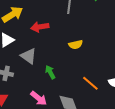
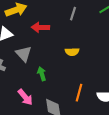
orange line: (90, 83) -> (79, 93), turned 54

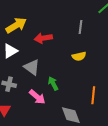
gray line: (73, 14) -> (81, 27), moved
pink arrow: (25, 97) -> (37, 97), moved

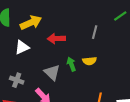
gray triangle: (32, 67) -> (52, 72), moved
green arrow: (53, 83) -> (71, 64), moved

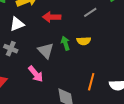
gray line: (95, 32) -> (90, 12), turned 40
gray cross: (17, 80) -> (11, 49), moved

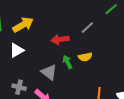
red arrow: (52, 17) -> (60, 39), moved
gray cross: (11, 49) -> (19, 87), moved

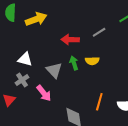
white triangle: (17, 50) -> (25, 59), moved, turned 35
gray cross: (19, 87) -> (22, 80), turned 32

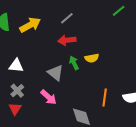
gray line: (99, 32) -> (67, 18), moved
white triangle: (25, 59) -> (16, 66), moved
gray cross: (22, 80) -> (17, 91), moved

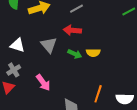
green arrow: (74, 63) -> (75, 54), turned 128
gray triangle: (55, 73) -> (49, 45), moved

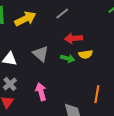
red arrow: (72, 30) -> (73, 38), moved
pink arrow: (43, 82) -> (41, 92), turned -150

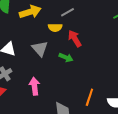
red arrow: (73, 38) -> (75, 39), turned 54
yellow semicircle: (86, 54) -> (55, 28), moved

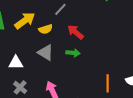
yellow semicircle: (55, 28) -> (46, 29), moved

